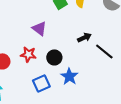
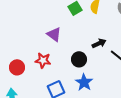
black circle: (54, 57) -> (79, 59), moved

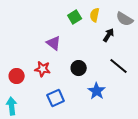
black arrow: (99, 43) -> (109, 35), moved, turned -32
blue star: (84, 82) -> (97, 91), moved

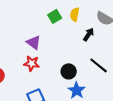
black circle: (79, 68) -> (69, 71), moved
red star: (43, 69) -> (32, 63), moved

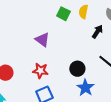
green square: (55, 16) -> (63, 14), turned -32
red star: (32, 63) -> (40, 71), moved

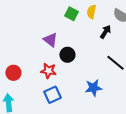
black circle: (77, 69) -> (67, 55), moved
blue star: (85, 88) -> (93, 88), turned 30

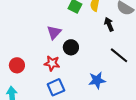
black arrow: (105, 32) -> (109, 24), turned -56
purple triangle: (50, 40) -> (54, 32), turned 35

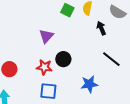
black circle: (71, 47) -> (63, 59), moved
blue square: (56, 87) -> (48, 91), turned 30

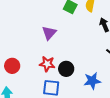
black circle: (63, 59) -> (66, 69), moved

